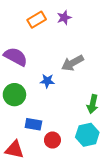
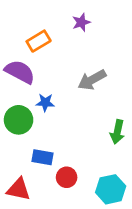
orange rectangle: (37, 20) -> (39, 41), moved
blue star: (47, 81) -> (45, 102), moved
cyan hexagon: (87, 135) -> (111, 189), moved

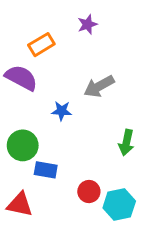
blue star: (45, 102) -> (62, 111), moved
green circle: (19, 120) -> (23, 145), moved
red circle: (67, 177) -> (89, 192), moved

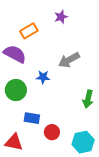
green circle: (23, 145) -> (16, 90), moved
red circle: (89, 192) -> (52, 132), moved

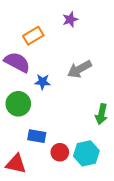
blue star: (43, 77) -> (43, 82), moved
cyan hexagon: (83, 142) -> (86, 153), moved

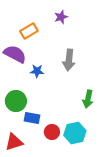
gray arrow: (79, 69) -> (69, 60), turned -55
green circle: (18, 104) -> (16, 101), moved
red triangle: (16, 164) -> (14, 142), turned -30

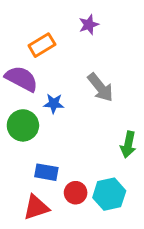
gray arrow: (69, 60) -> (100, 87), turned -45
green circle: (16, 101) -> (23, 125), moved
red triangle: (14, 142) -> (36, 207), moved

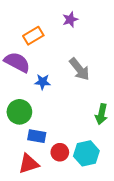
green circle: (23, 125) -> (19, 112), moved

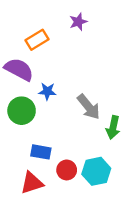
gray arrow: (79, 69) -> (89, 107), moved
green circle: (19, 112) -> (22, 111), moved

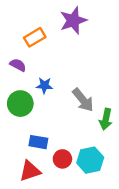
purple star: (78, 22) -> (73, 20), size x1.6
purple semicircle: (19, 69) -> (18, 65), size x0.6

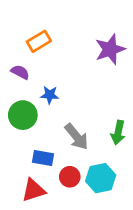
purple star: (73, 20) -> (110, 49), moved
gray arrow: (83, 100) -> (76, 137), moved

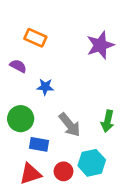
orange rectangle: (39, 41) -> (35, 38), turned 55
green circle: (23, 115) -> (21, 119), moved
red circle: (70, 177) -> (63, 171), moved

